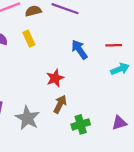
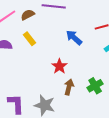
green cross: (81, 124) -> (95, 86), moved

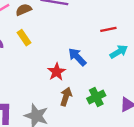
blue arrow: (74, 38) -> (77, 57), moved

